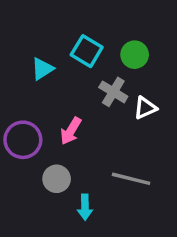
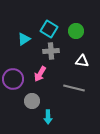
gray cross: (113, 92) -> (51, 51), moved, turned -35
white triangle: (145, 108) -> (82, 61), turned 32
gray line: (131, 179) -> (74, 88), moved

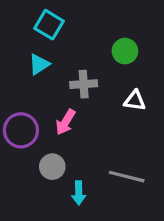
cyan square: (49, 29) -> (49, 25), moved
gray line: (74, 88) -> (127, 177), moved

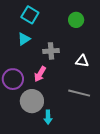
green circle: (125, 51) -> (76, 20), moved
gray circle: (52, 167) -> (32, 101), size x1.5
gray line: (127, 177) -> (79, 93), moved

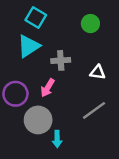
cyan triangle: (24, 39) -> (29, 46), size x1.5
gray line: (79, 93) -> (94, 110), turned -50

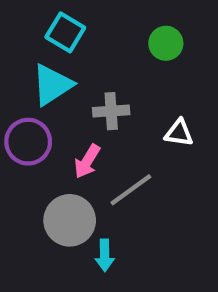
purple circle: (15, 94) -> (28, 142), moved
gray line: (94, 110) -> (131, 190), moved

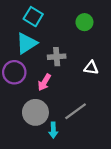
gray line: (131, 190) -> (76, 111), moved

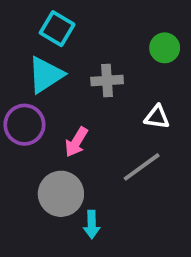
green circle: (84, 22) -> (165, 48), moved
gray cross: (57, 57) -> (107, 80), moved
gray line: (76, 111) -> (142, 167), moved

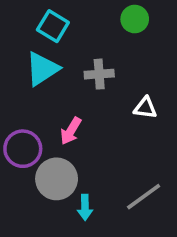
green circle: (165, 48) -> (135, 19), moved
purple circle: (24, 125) -> (23, 149), moved
gray line: (142, 167) -> (144, 197), moved

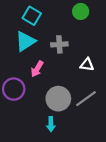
pink arrow: (71, 131) -> (37, 69), moved
gray circle: (57, 179) -> (58, 99), moved
gray line: (144, 197) -> (86, 99), moved

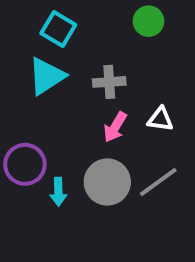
pink arrow: (37, 69) -> (115, 127), moved
cyan arrow: (51, 124) -> (58, 192), moved

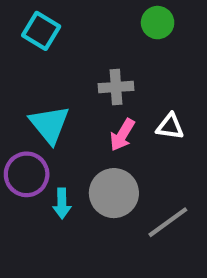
cyan square: (58, 29) -> (41, 31), moved
cyan triangle: (47, 76) -> (49, 124), moved, turned -36
gray line: (158, 182) -> (168, 222), moved

